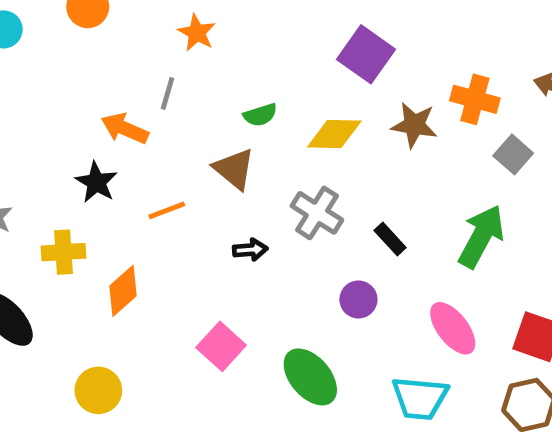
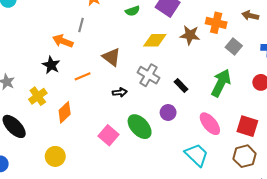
green semicircle: (260, 115) -> (133, 11), moved
yellow cross: (63, 252) -> (38, 96), turned -30
green ellipse: (310, 377) -> (140, 127), moved
cyan trapezoid: (420, 398) -> (197, 155), turned -140

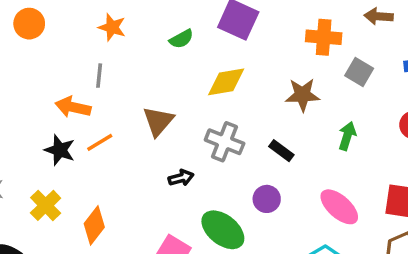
brown star: (190, 35) -> (303, 95), moved
brown triangle: (112, 57) -> (158, 121), turned 42
orange line: (83, 76) -> (100, 142), moved
green arrow: (221, 83) -> (347, 136), size x0.6

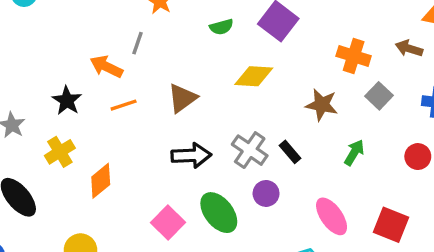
gray cross: (225, 142) -> (250, 150), moved
black star: (60, 150) -> (67, 101), moved
black arrow: (181, 178) -> (191, 155), size x1.6

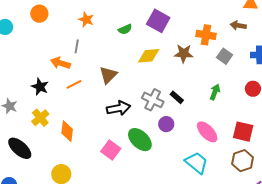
brown star: (322, 105) -> (184, 53), moved
orange diamond: (101, 181) -> (67, 131), turned -35

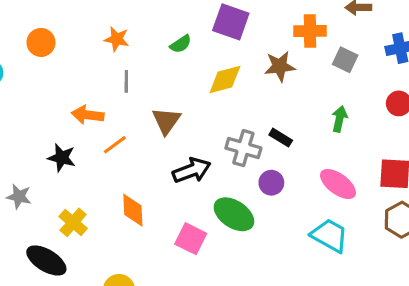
gray line: (77, 46) -> (126, 81), moved
yellow cross: (40, 118) -> (73, 222), moved
orange diamond: (67, 131) -> (133, 210), moved

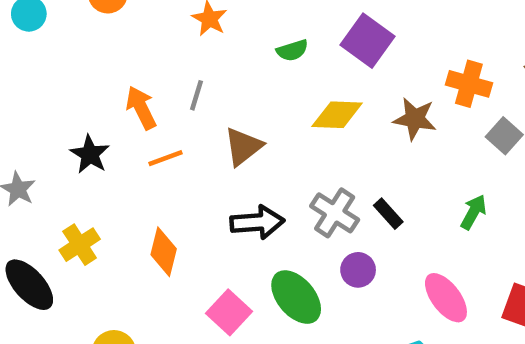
gray line: (126, 81) -> (197, 95), moved
orange arrow: (88, 115) -> (141, 108), turned 40

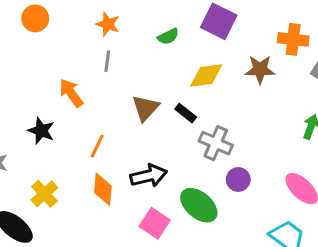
gray line: (197, 95) -> (107, 61), moved
orange line: (165, 158) -> (97, 146), moved, turned -35
black rectangle: (388, 214) -> (186, 113), moved
black arrow: (257, 222) -> (149, 176), moved

